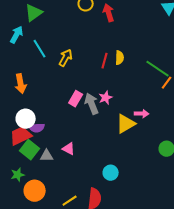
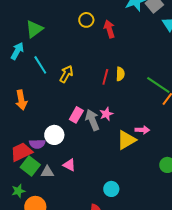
white circle: (26, 119) -> (54, 135), moved

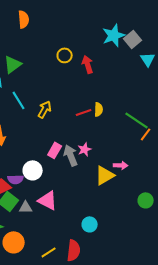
red line: (105, 77) -> (84, 112), turned 56
pink triangle: (69, 165) -> (48, 200), size x1.5

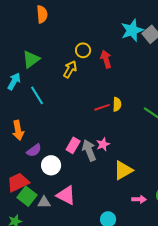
yellow arrow: (45, 109) -> (70, 69), moved
pink arrow: (121, 165) -> (139, 199), moved
purple semicircle: (16, 179) -> (34, 150), moved, turned -35

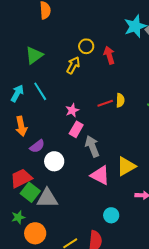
cyan arrow: (14, 81) -> (17, 93), moved
pink star: (103, 144) -> (72, 110), moved
pink rectangle: (73, 145) -> (76, 129), moved
pink triangle: (66, 195) -> (100, 175), moved
gray triangle: (44, 202) -> (47, 198), size x1.6

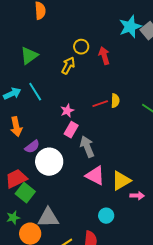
cyan arrow: (17, 93) -> (12, 94), turned 36
white circle: (54, 161) -> (49, 162), size x1.4
yellow triangle: (126, 166) -> (121, 181), moved
gray triangle: (47, 198) -> (48, 218), moved

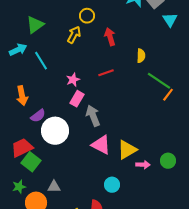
red arrow: (104, 56) -> (110, 37), moved
cyan arrow: (12, 94) -> (18, 50), moved
yellow semicircle: (115, 101) -> (141, 56), moved
gray triangle: (48, 218) -> (54, 187), size x0.6

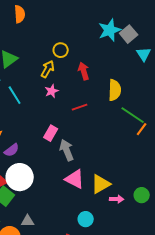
yellow semicircle: (141, 56) -> (115, 90), size x1.5
pink star: (73, 80) -> (52, 91), moved
white circle: (55, 131) -> (20, 177), moved

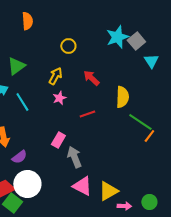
yellow circle: (61, 50) -> (68, 46), moved
red arrow: (84, 71) -> (91, 78), turned -30

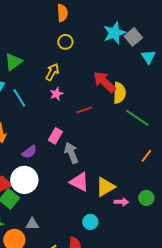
orange semicircle: (27, 21) -> (62, 13), moved
red arrow: (91, 78) -> (104, 82), moved, size x1.4
orange line: (149, 136) -> (146, 156), moved
purple semicircle: (19, 157) -> (29, 152), moved

